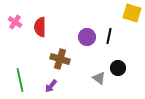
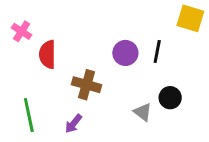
red semicircle: (40, 27) -> (48, 54), moved

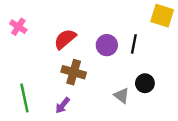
red semicircle: (48, 54) -> (65, 39), moved, turned 50

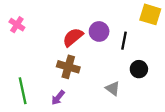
red semicircle: (65, 39) -> (73, 37), moved
purple circle: (107, 45) -> (99, 31), moved
black circle: (145, 83) -> (139, 69), moved

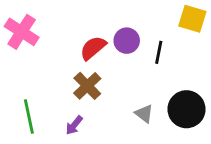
pink cross: (17, 25) -> (22, 32), size x1.6
brown cross: (68, 67) -> (87, 86), turned 30
black circle: (139, 69) -> (187, 109), moved, size x1.6

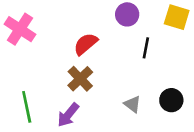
purple circle: (127, 41) -> (127, 14), moved
black circle: (187, 109) -> (171, 100), size x0.7
purple arrow: (74, 125) -> (68, 115), size x1.4

